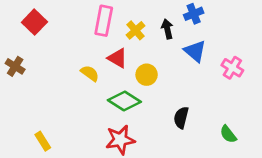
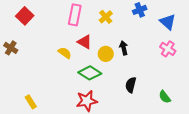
black arrow: (167, 29) -> (124, 48), moved
yellow cross: (135, 30) -> (106, 17), moved
blue triangle: (195, 51) -> (168, 22), moved

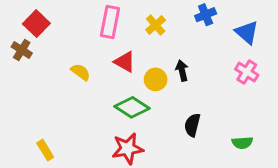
brown cross: (11, 48) -> (22, 50), moved
yellow semicircle: (65, 53) -> (81, 72), moved
green semicircle: (165, 97) -> (242, 143), turned -56

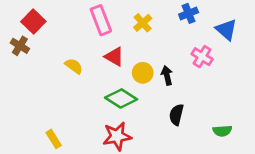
pink rectangle: (110, 22) -> (101, 20), turned -32
black arrow: (182, 71) -> (167, 75), moved
pink cross: (247, 72) -> (202, 57), moved
yellow rectangle: (45, 150) -> (54, 139), moved

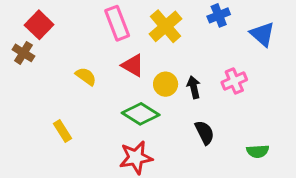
yellow cross: (143, 23) -> (166, 26), size x1.5
pink cross: (202, 57) -> (234, 81), moved, turned 35
black semicircle: (176, 115) -> (205, 133), turned 140
yellow rectangle: (54, 139) -> (62, 131), moved

